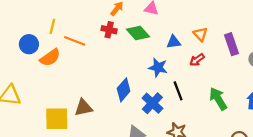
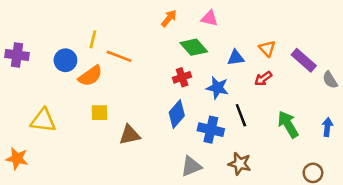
red cross: (109, 30) -> (182, 77), moved, turned -32
purple rectangle: (231, 44) -> (304, 60), turned -30
blue cross: (152, 103) -> (211, 130), turned -30
yellow square: (57, 119) -> (100, 113), moved, size x0.6

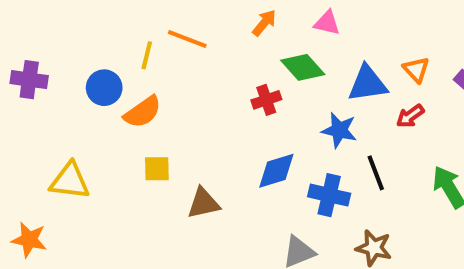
orange line: (119, 56) -> (187, 39), moved
blue triangle: (236, 58) -> (368, 84), size x1.5
red cross: (182, 77) -> (266, 100), moved
blue diamond: (177, 114) -> (276, 171), turned 32

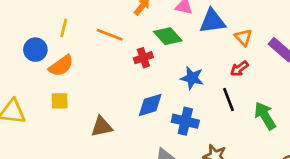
orange line: (187, 39) -> (110, 35), moved
blue triangle: (368, 84) -> (212, 21), moved
yellow square: (157, 169) -> (60, 101), moved
black line: (376, 173) -> (229, 100), moved

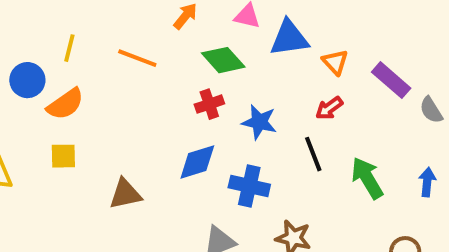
red cross: (143, 58) -> (209, 104), moved

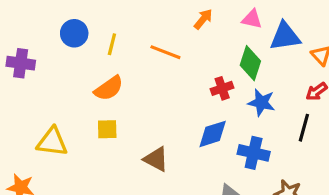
green diamond: (223, 60) -> (250, 63), moved, turned 60
blue circle: (27, 80) -> (74, 33), moved
black line: (313, 154) -> (304, 128), turned 36
brown triangle: (125, 194) -> (156, 159), turned 40

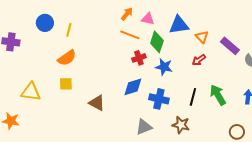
pink triangle: (252, 19) -> (148, 19), moved
orange line: (165, 52) -> (130, 35), moved
black line: (304, 128) -> (193, 97), moved

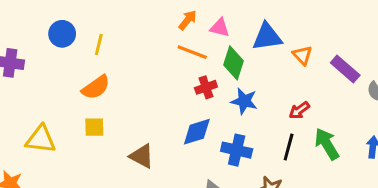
red arrow: (199, 60) -> (299, 110), moved

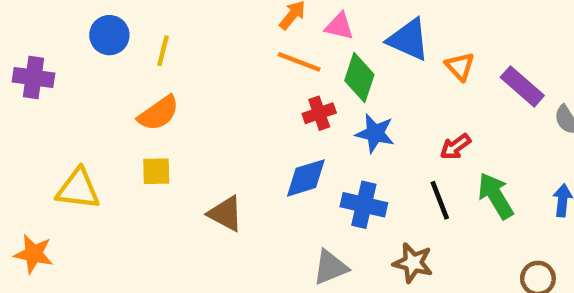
blue triangle: (267, 37) -> (408, 40), turned 32
black line: (289, 147) -> (440, 200), turned -36

